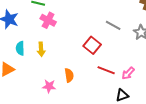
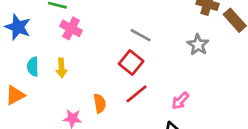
gray line: (113, 25) -> (141, 35), moved
red line: (106, 70) -> (137, 94), moved, turned -60

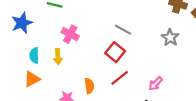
blue star: (18, 27) -> (22, 23), turned 30
pink cross: (71, 28) -> (70, 34), moved
orange triangle: (15, 95) -> (32, 79), moved

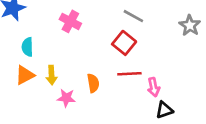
yellow arrow: (58, 57) -> (52, 75), moved
red line: (120, 78) -> (129, 74), turned 36
pink arrow: (156, 84) -> (154, 87), moved, turned -56

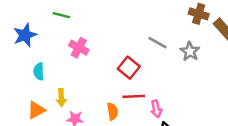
gray line: (133, 16) -> (157, 43), moved
orange triangle: (25, 75) -> (36, 110), moved
orange semicircle: (93, 83) -> (112, 111), moved

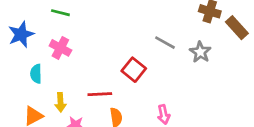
pink cross: (79, 48) -> (60, 48), moved
red line: (134, 96) -> (100, 94), moved

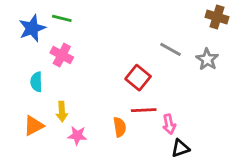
blue star: (21, 34) -> (32, 28), moved
red line: (100, 94) -> (144, 110), moved

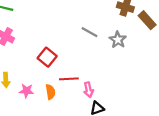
red square: (138, 78) -> (47, 57), moved
pink star: (77, 136) -> (26, 91), moved

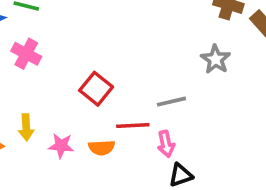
gray line: (90, 32) -> (171, 102), moved, turned -42
orange semicircle: (50, 92) -> (102, 148), turned 96

